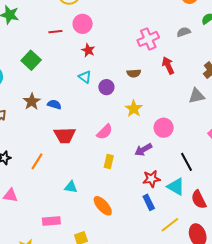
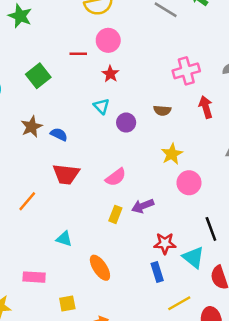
red line: (55, 32) -> (78, 54), moved
yellow star: (134, 109) -> (172, 154), moved
purple arrow: (143, 150) -> (143, 206), moved

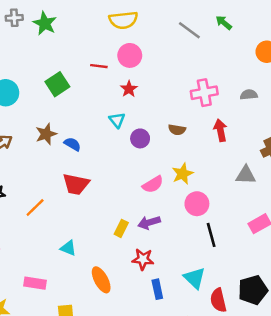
pink semicircle: (116, 177) -> (153, 184), moved
black line: (211, 229) -> (211, 235), moved
red star: (165, 243) -> (143, 259), moved

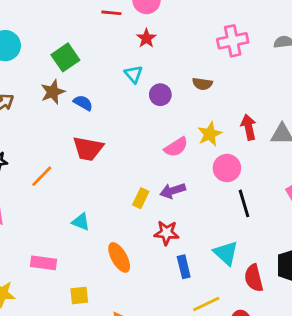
green square: (57, 84) -> (65, 57), moved
red arrow: (220, 130) -> (249, 127), moved

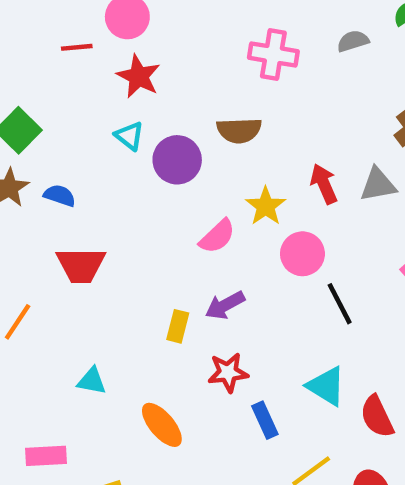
red star: (146, 38) -> (139, 76), size x1.4
pink cross: (233, 41) -> (273, 54), turned 32
brown semicircle: (202, 84) -> (239, 130), size x1.4
purple circle: (160, 95) -> (177, 160), size x1.4

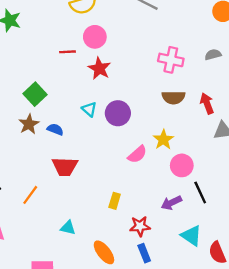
brown semicircle: (239, 130) -> (173, 98), moved
cyan triangle: (129, 136) -> (89, 109), moved
red arrow: (324, 184) -> (207, 103), moved
purple arrow: (225, 305) -> (171, 203), moved
blue rectangle: (265, 420) -> (144, 253), moved

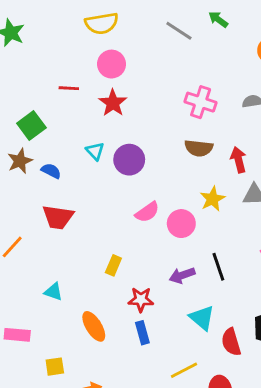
red line: (68, 52) -> (69, 88), moved
yellow star: (163, 140) -> (212, 199), moved
pink circle: (182, 165) -> (181, 224), moved

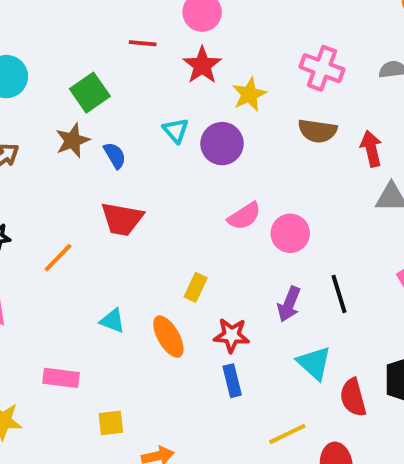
blue semicircle: (51, 171) -> (115, 155), turned 30
yellow star: (212, 199) -> (249, 94), moved
purple arrow: (182, 275) -> (289, 304), turned -50
orange ellipse: (94, 326) -> (168, 337), moved

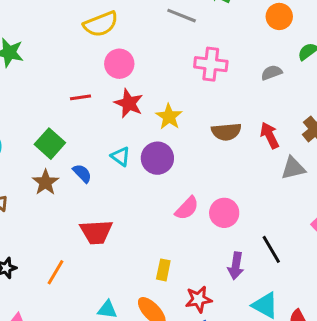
pink cross: (322, 68) -> (211, 64), moved
blue semicircle: (115, 155) -> (82, 173), moved

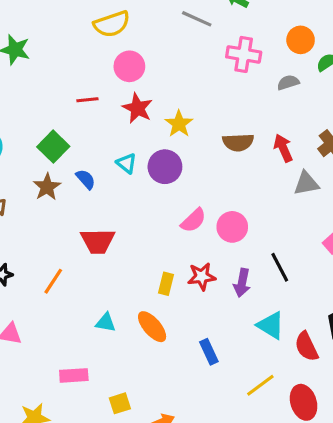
orange circle: (279, 16) -> (301, 40), moved
pink cross: (211, 64) -> (244, 54), moved
red star: (199, 299) -> (202, 276), moved

